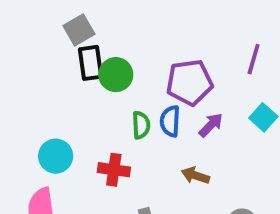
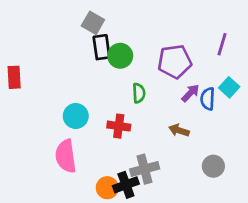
gray square: (79, 30) -> (93, 23), turned -30
blue semicircle: (170, 121) -> (208, 99), moved

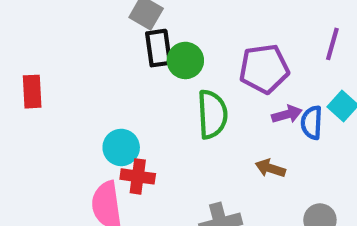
green semicircle: (139, 93) -> (212, 114), size x1.6
purple arrow: (190, 93) -> (287, 114), turned 30
red cross: (119, 126) -> (138, 176), moved

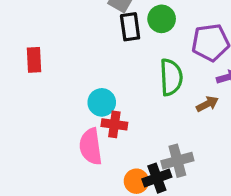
green circle: (185, 60) -> (162, 19), moved
brown arrow: (270, 168) -> (207, 104), moved, turned 135

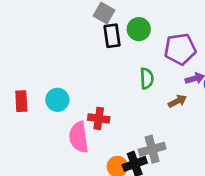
red rectangle: (34, 60) -> (21, 101), moved
green semicircle: (171, 77) -> (147, 78), size x0.7
cyan circle: (102, 102) -> (57, 100), moved

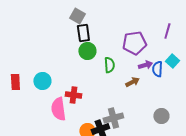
green circle: (139, 29) -> (87, 51), moved

